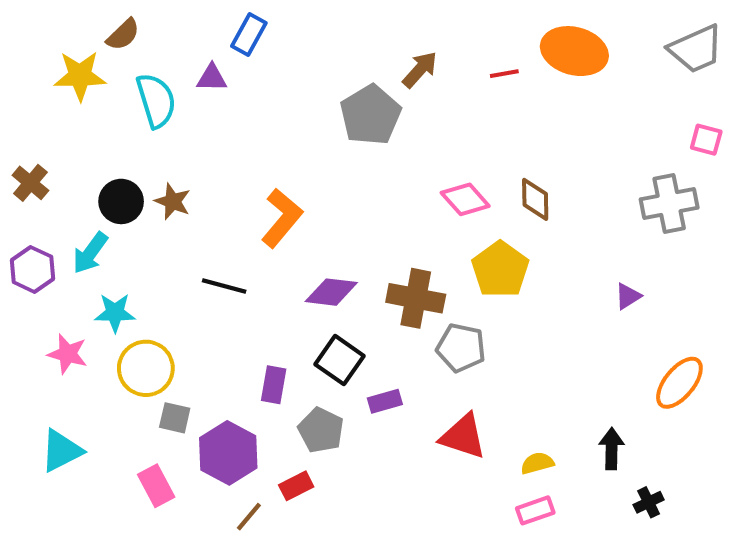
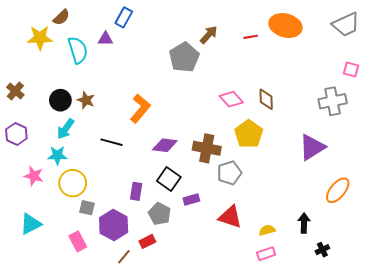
cyan arrow: (90, 253) -> (65, 129), moved
purple triangle: (628, 296) -> (312, 147), size x2.0
gray pentagon: (461, 348) -> (229, 173), turned -30

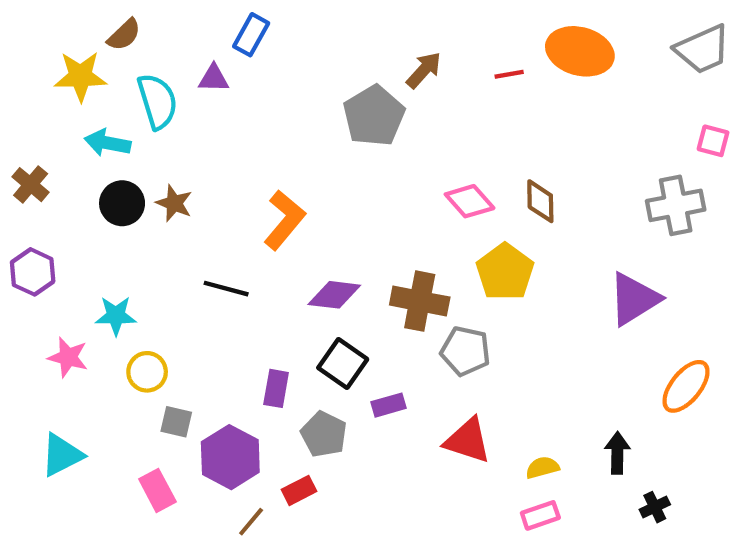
cyan arrow: (65, 129) -> (108, 143), moved, turned 65
gray pentagon: (229, 173) -> (465, 351), turned 30
yellow circle: (73, 183) -> (147, 372), size x0.7

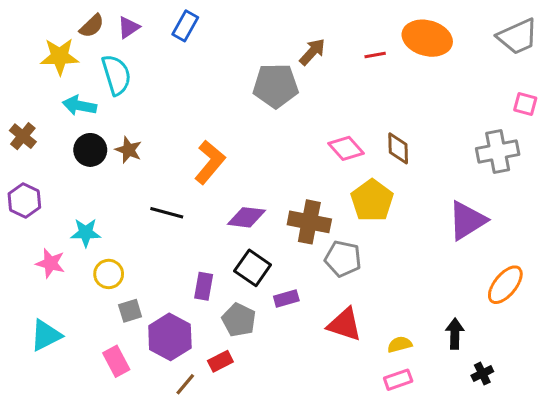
purple triangle: (214, 78) -> (129, 27), moved, turned -35
gray pentagon: (374, 116) -> (276, 86), turned 30
gray square: (176, 422) -> (130, 311), turned -30

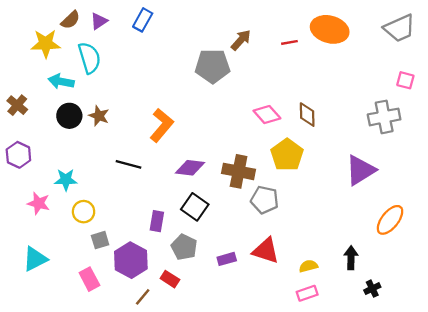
purple rectangle: (286, 298) -> (227, 259), moved
red rectangle: (220, 361) -> (170, 279), turned 60

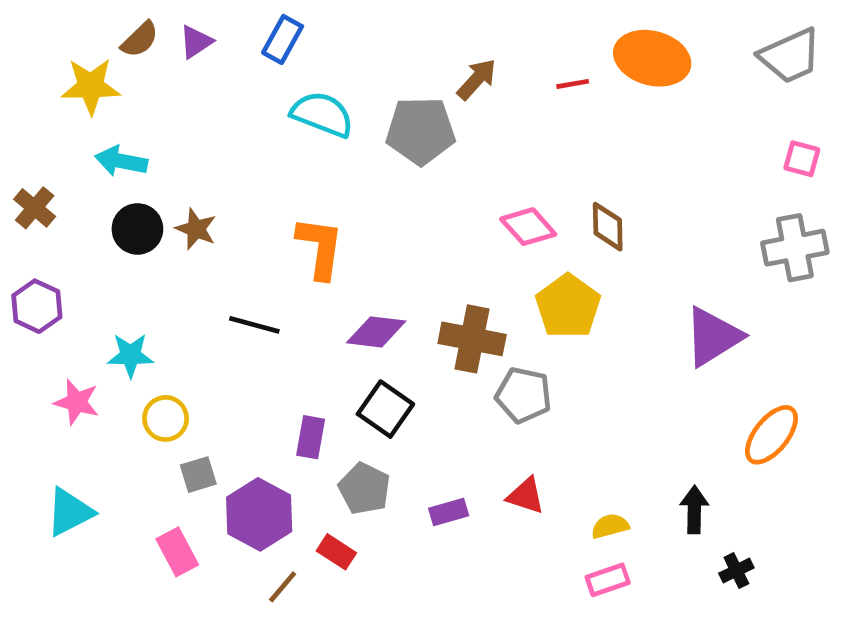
cyan semicircle: (89, 58) -> (322, 114), moved, turned -52
gray cross: (384, 117) -> (795, 248), moved
orange L-shape: (162, 125) -> (320, 248), turned -32
red triangle: (266, 251) -> (526, 496), size x0.7

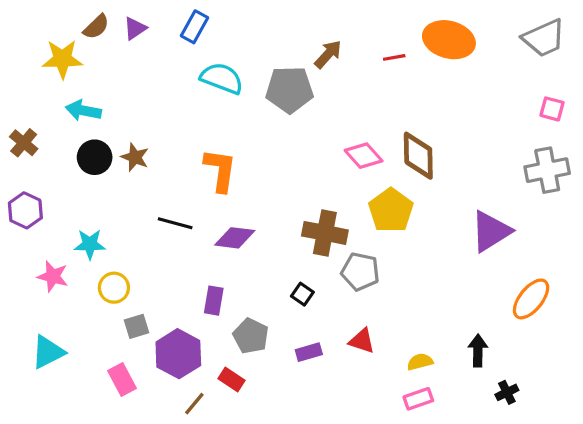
brown diamond: (608, 227) -> (418, 156), size x1.4
purple diamond: (376, 332) -> (235, 238), moved
black square: (385, 409) -> (302, 294), moved, size x0.6

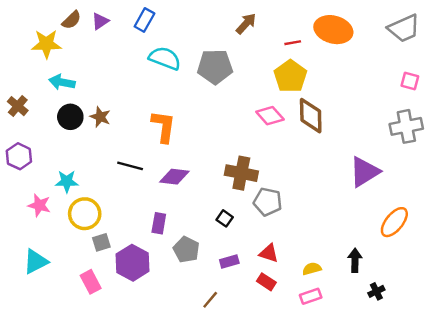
brown arrow: (328, 54) -> (246, 24), moved
yellow pentagon: (391, 210) -> (290, 76), moved
yellow circle: (114, 288) -> (85, 214), size x1.4
red rectangle: (231, 379) -> (266, 282), moved
brown line: (194, 404) -> (210, 300), moved

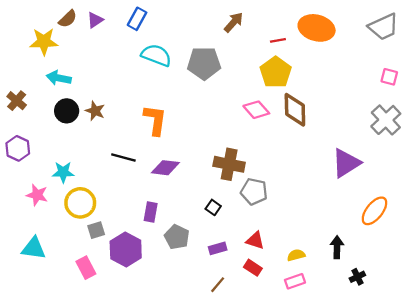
gray cross: (406, 126) -> (386, 120), turned -32
cyan triangle: (36, 262) -> (34, 248), turned 35
brown line: (210, 300) -> (218, 285), moved

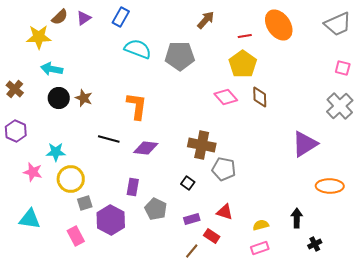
orange ellipse: (317, 28) -> (279, 25), turned 40
brown diamond: (295, 110) -> (260, 97), size x0.7
orange ellipse: (374, 211) -> (330, 186), turned 52
red rectangle: (253, 268) -> (212, 236), moved

